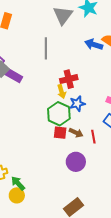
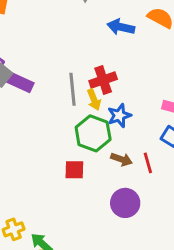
blue arrow: (94, 44) -> (121, 27), moved
gray line: (46, 48) -> (73, 89), moved
red square: (60, 133) -> (74, 170), moved

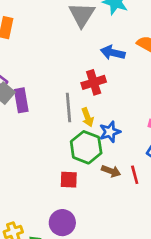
red cross: (103, 80) -> (94, 82), moved
purple rectangle: (20, 82) -> (21, 100), turned 55
purple circle: (125, 203) -> (62, 223), moved

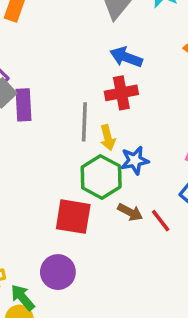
blue arrow: (113, 53) -> (126, 57), moved
red line: (135, 175) -> (161, 221), turned -30
red square: (69, 180) -> (73, 217), size x1.5

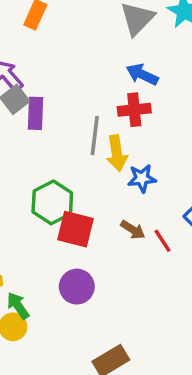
yellow arrow: (108, 138) -> (117, 153), size x1.4
green hexagon: (101, 177) -> (52, 202), moved
purple circle: (58, 272) -> (77, 287), moved

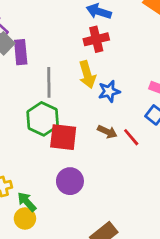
gray line: (95, 136) -> (49, 82), moved

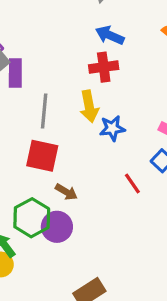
green hexagon: (43, 119) -> (32, 218), moved
brown arrow: (107, 132) -> (66, 192), moved
red square: (63, 137) -> (42, 156), moved

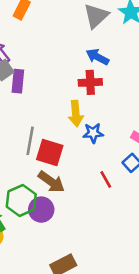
gray line: (44, 111) -> (30, 141), moved
red square: (42, 156) -> (50, 153), moved
brown arrow: (66, 192) -> (51, 182), size x1.5

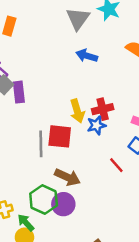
red cross: (90, 82) -> (103, 109), moved
red square: (50, 153) -> (60, 136), moved

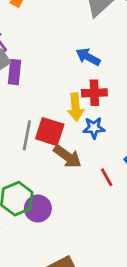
blue arrow: (87, 56) -> (88, 57), moved
red cross: (103, 109) -> (94, 93), moved
brown arrow: (67, 177) -> (67, 156), moved

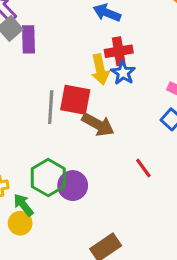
blue star: (94, 128) -> (123, 73), moved, turned -30
red line: (107, 177) -> (143, 168), moved

